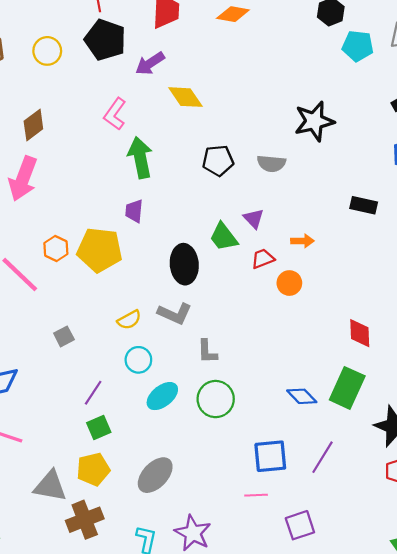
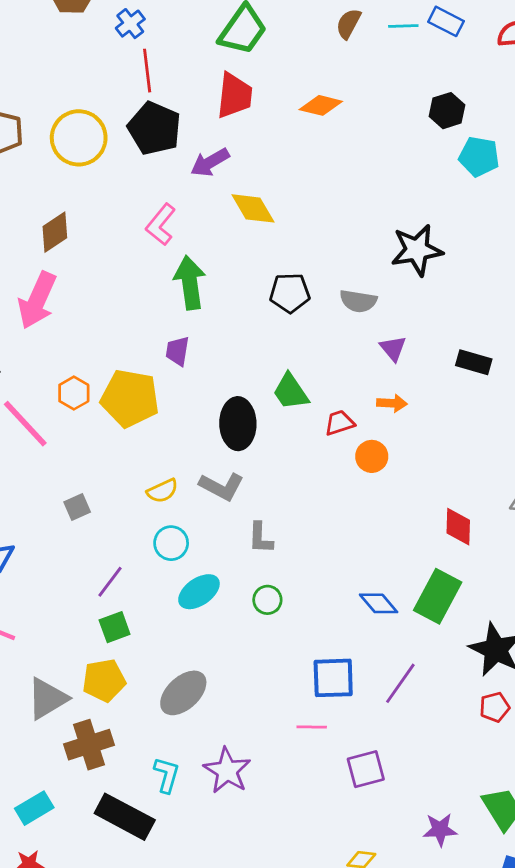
yellow circle: (47, 51) -> (79, 138), size x1.5
purple triangle: (254, 219) -> (393, 348), moved
green circle: (216, 399) -> (267, 600), size x0.6
gray triangle: (50, 486) -> (47, 699), turned -45

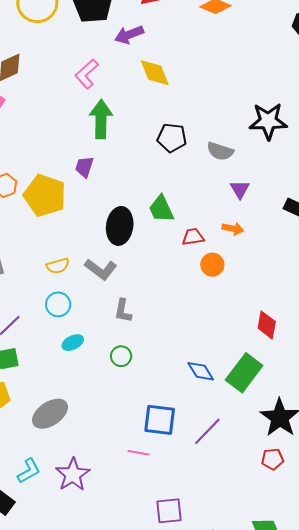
cyan ellipse: (199, 592) -> (73, 343), size x0.7
purple square: (366, 769) -> (169, 511), moved
cyan L-shape: (167, 775) -> (29, 471), turned 36

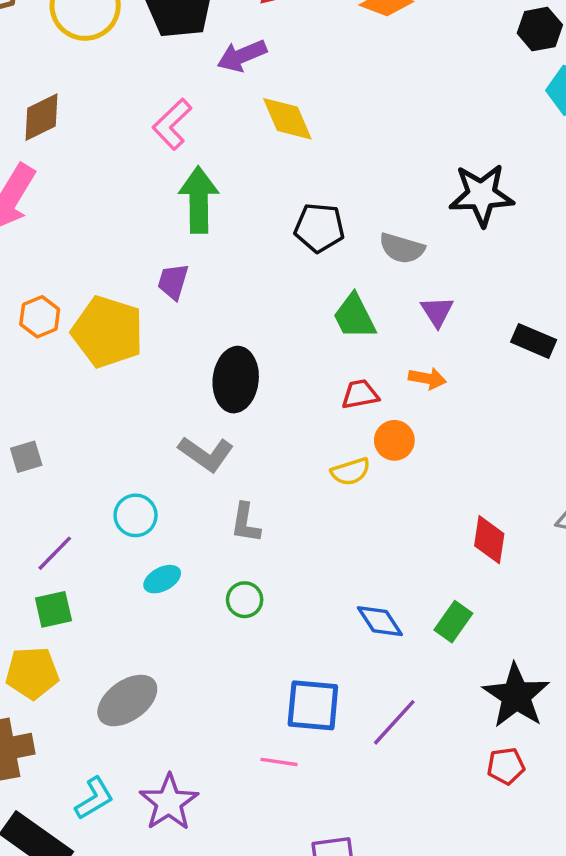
green trapezoid: (161, 209) -> (354, 317), moved
yellow semicircle: (58, 266) -> (350, 472), moved
green rectangle: (244, 373) -> (453, 622), size x0.6

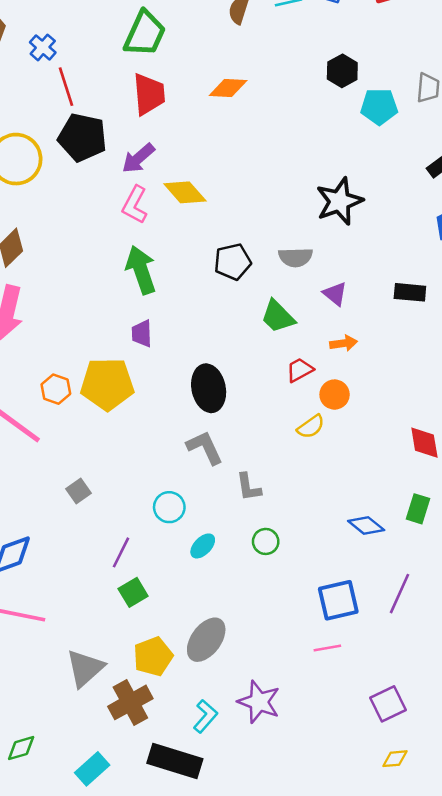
pink L-shape: (172, 124) -> (135, 205), moved
gray L-shape: (206, 454) -> (205, 448), turned -132
yellow pentagon: (32, 673) -> (153, 656), moved

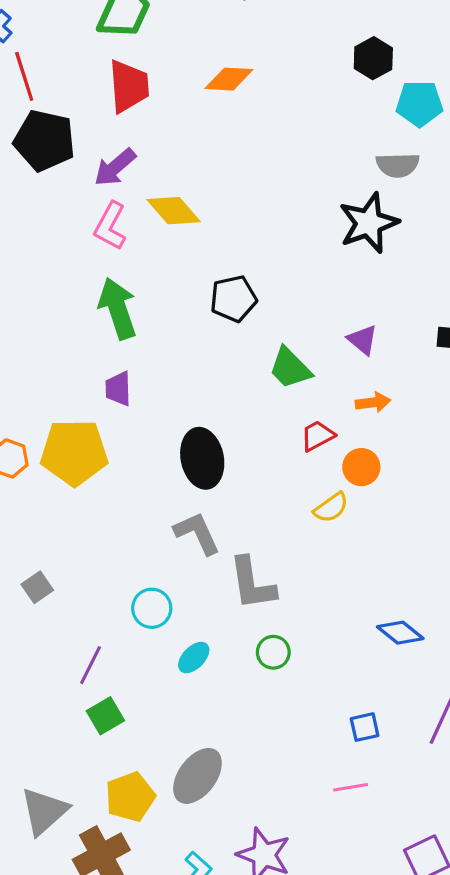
gray semicircle: (296, 257) -> (398, 165), moved
gray L-shape: (249, 487) -> (252, 583), size x1.5
blue square: (338, 600) -> (365, 727), size x0.6

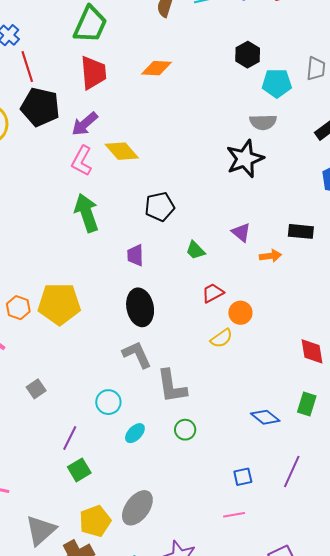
green trapezoid: (290, 368) -> (195, 250), size x0.7
purple trapezoid: (118, 389) -> (135, 255), moved
orange arrow: (373, 402) -> (270, 256), moved

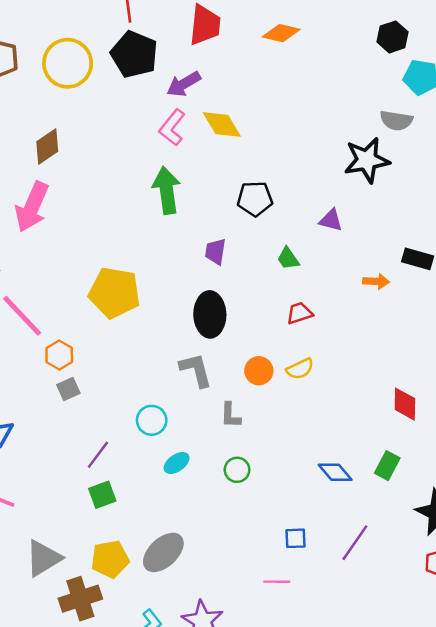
purple triangle: (241, 232) -> (331, 220), moved, turned -35
orange hexagon: (18, 308) -> (59, 355), moved
orange circle: (240, 313) -> (259, 371), moved
gray L-shape: (172, 386) -> (230, 415), size x0.6

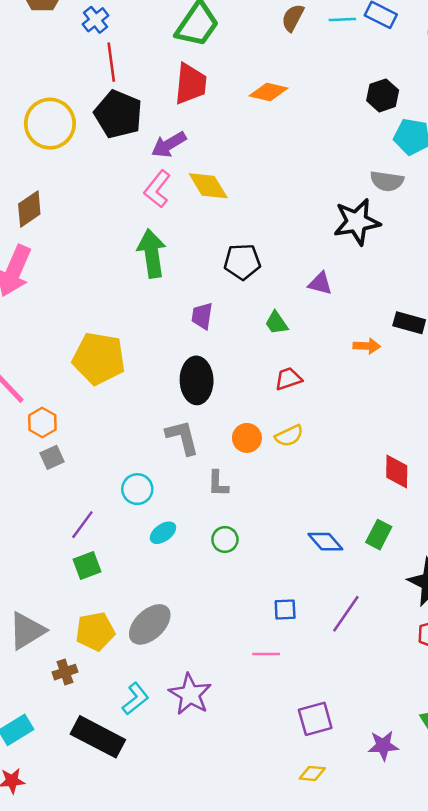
brown cross: (80, 599) -> (65, 672), size x0.6

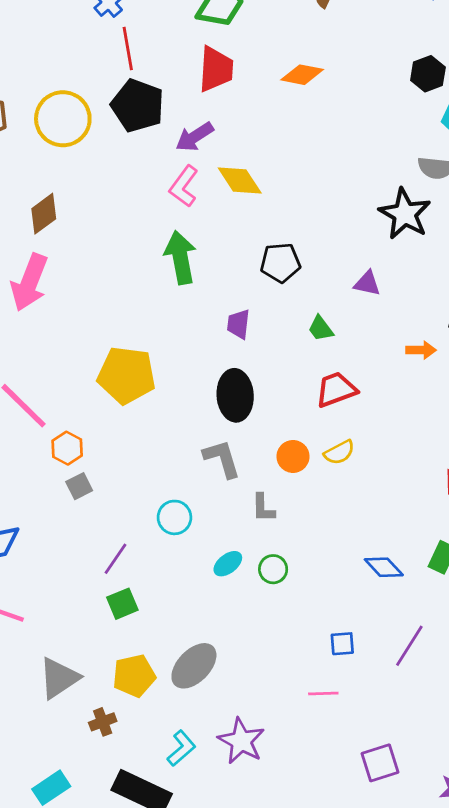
black star: (357, 222) -> (405, 214), turned -30
red trapezoid: (288, 379) -> (336, 390), size x1.4
cyan ellipse: (163, 533) -> (228, 564), moved

